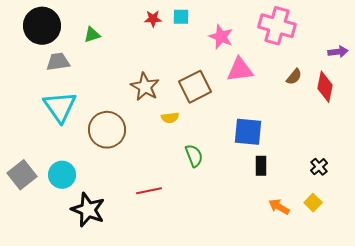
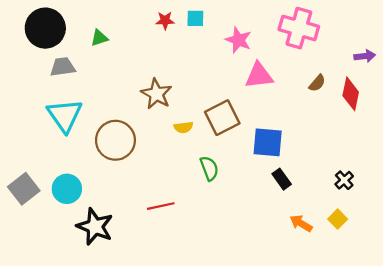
brown square: (195, 87) -> (222, 118), moved
black rectangle: (261, 166) -> (282, 179), turned -36

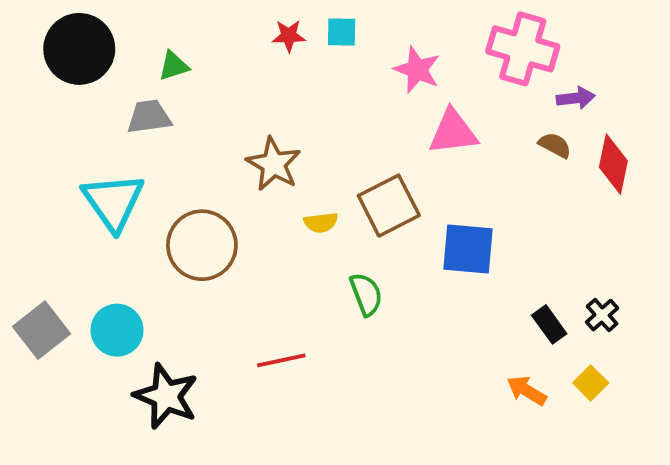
purple arrow: (365, 56) -> (576, 98), moved
gray trapezoid: (63, 67) -> (149, 117), moved
brown semicircle: (317, 83) -> (555, 145), turned -102
black rectangle: (282, 179) -> (549, 324), moved

